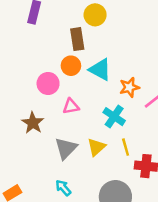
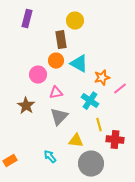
yellow triangle: (96, 147) -> (76, 141), moved, turned 49
gray triangle: (66, 148) -> (59, 117), moved

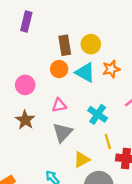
yellow circle: (75, 21) -> (91, 44), moved
pink circle: (38, 75) -> (25, 85), moved
orange star: (102, 78) -> (111, 69), moved
yellow triangle: (76, 141) -> (82, 160), turned -35

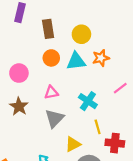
brown rectangle: (65, 45) -> (48, 29), moved
cyan triangle: (85, 72) -> (76, 61), turned -36

